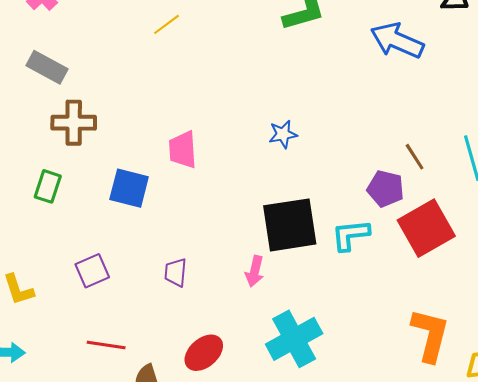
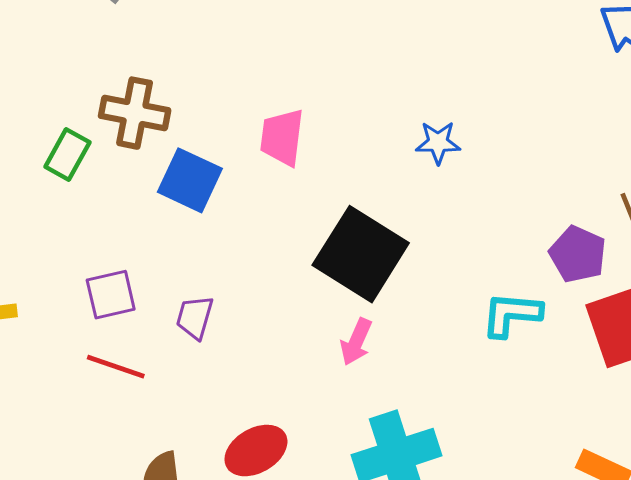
brown cross: (74, 123) -> (135, 113), moved
black square: (290, 225) -> (361, 254), moved, turned 30
purple trapezoid: (176, 272) -> (195, 317), moved
red line: (106, 345) -> (116, 367), moved

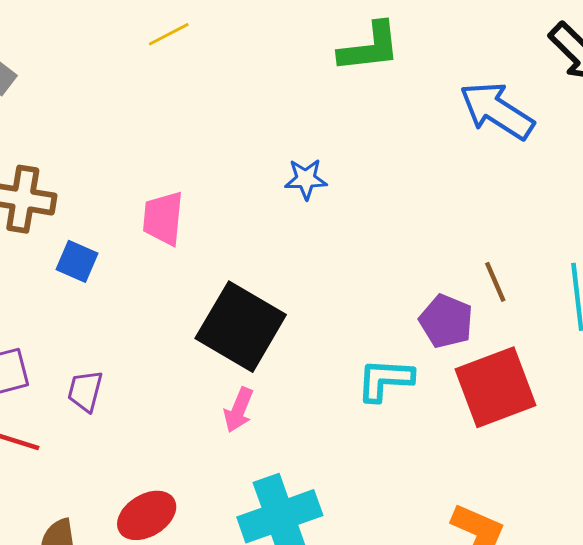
blue star: (438, 143) -> (306, 179), moved
blue square: (190, 180) -> (77, 261), size x0.7

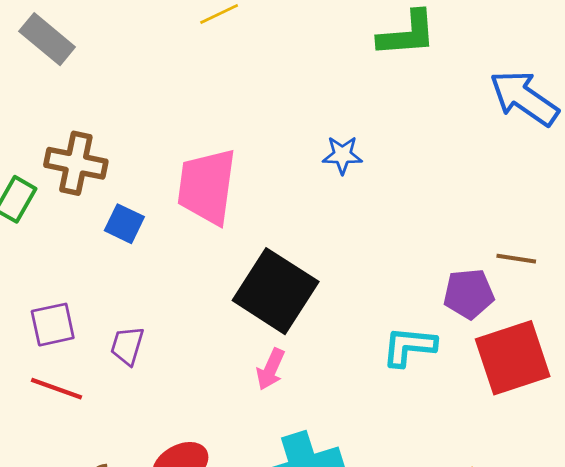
pink trapezoid: (163, 218) -> (207, 186), size x1.5
brown line: (495, 282) -> (516, 259), turned -60
purple pentagon: (446, 321) -> (469, 294), turned -30

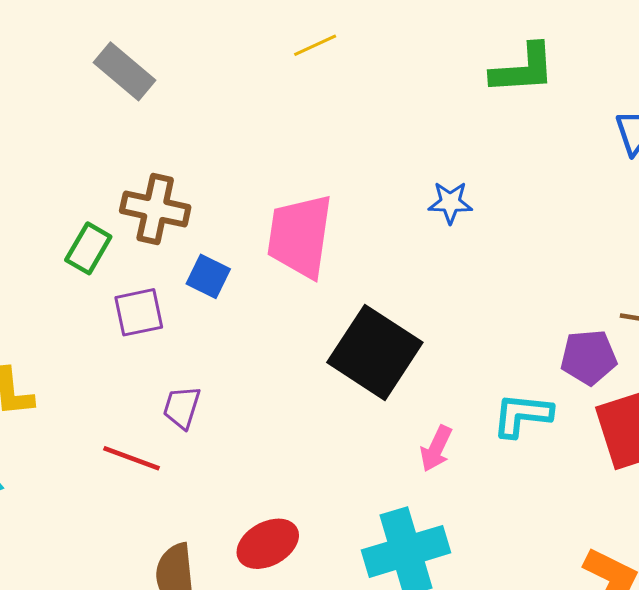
purple square: (53, 325) -> (139, 312), moved
purple trapezoid: (127, 346) -> (182, 407), moved
pink arrow: (271, 369) -> (436, 449), moved

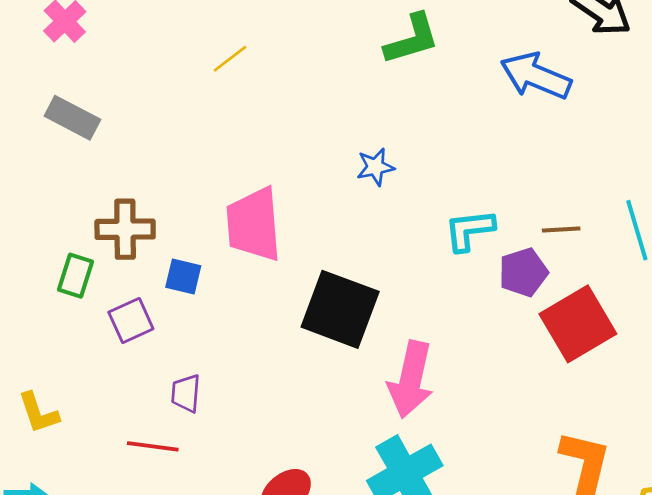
cyan L-shape: (522, 415) -> (469, 230), moved
pink arrow: (436, 449) -> (411, 380), size x1.8

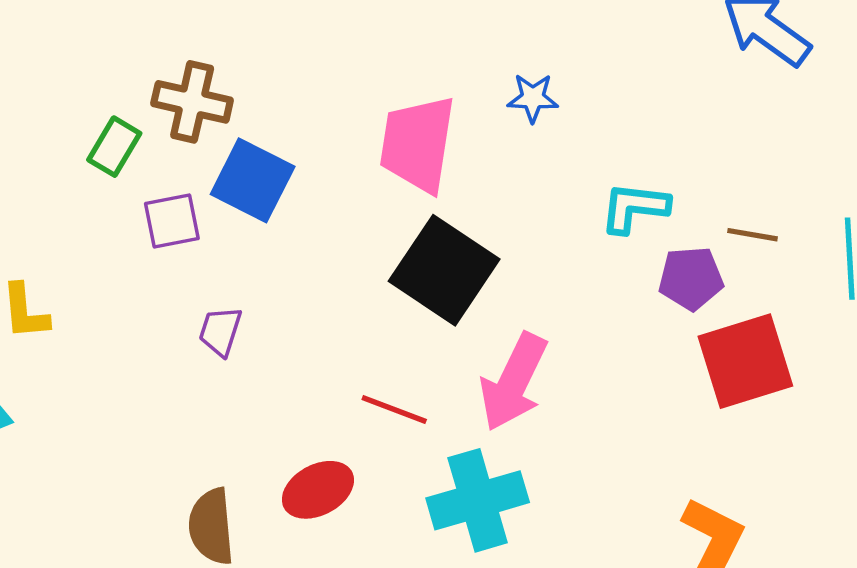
pink trapezoid: (254, 224) -> (418, 144), moved
blue square: (183, 276) -> (253, 180), size x1.6
red line: (153, 446) -> (394, 410), moved

